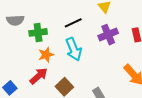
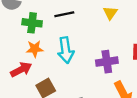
black line: (73, 23) -> (64, 14), moved
purple cross: (108, 35) -> (107, 62), moved

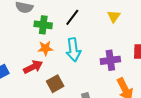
black line: (64, 14) -> (72, 17), turned -42

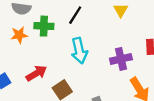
orange star: (45, 48) -> (19, 35), moved

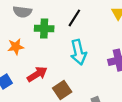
orange star: (19, 35) -> (16, 47), moved

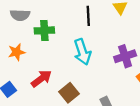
black line: (74, 18) -> (88, 16), moved, turned -30

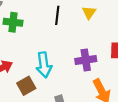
cyan arrow: (82, 52) -> (44, 65), moved

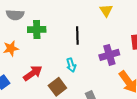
black line: (57, 15) -> (77, 36), moved
cyan arrow: (44, 65) -> (71, 65), size x0.6

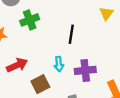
green cross: (37, 29) -> (30, 20), turned -30
purple cross: (109, 55) -> (85, 70), moved

